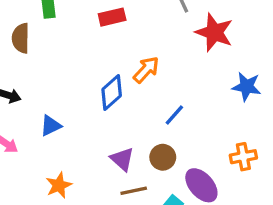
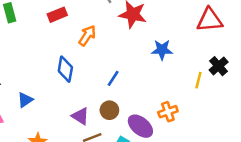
orange arrow: (146, 70) -> (87, 36), moved
blue diamond: (112, 92) -> (65, 69), turned -30
orange cross: (243, 157) -> (168, 112), moved

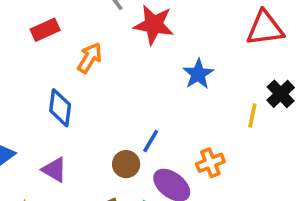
blue star: (162, 50) -> (198, 74), turned -30
blue line: (113, 78) -> (151, 141), moved
purple triangle: (80, 116) -> (54, 170), moved

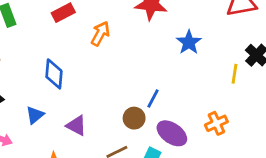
blue diamond: (60, 108) -> (54, 74), moved
orange cross: (210, 163) -> (216, 123), moved

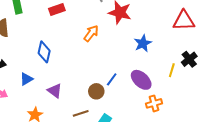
orange arrow: (100, 34) -> (91, 33), moved
purple ellipse: (172, 133) -> (141, 80), moved

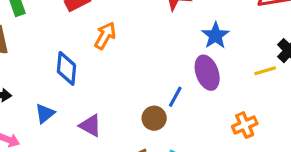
orange arrow: (91, 33) -> (105, 36), moved
yellow line: (172, 70) -> (265, 71), turned 64
purple ellipse: (141, 80) -> (207, 73), moved, turned 35

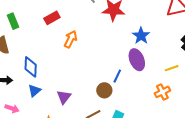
blue diamond: (66, 68) -> (31, 67), moved
yellow line: (265, 71) -> (172, 68), moved
purple triangle: (90, 126) -> (64, 97), turned 42

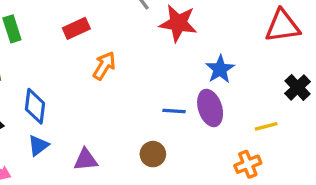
blue line: (117, 76) -> (174, 111), moved, turned 64
purple triangle: (64, 97) -> (86, 160), turned 42

